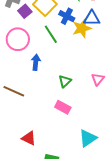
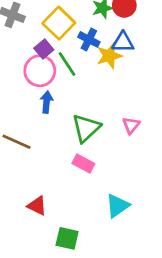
purple square: (25, 11) -> (44, 49), moved
pink circle: (18, 39) -> (40, 71), moved
green triangle: (65, 81) -> (86, 128), size x1.6

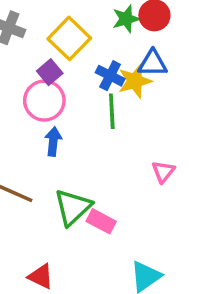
blue cross: (89, 39) -> (110, 76), moved
green line: (67, 64) -> (112, 111), moved, turned 30
green triangle: (86, 128) -> (73, 207), moved

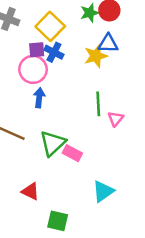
purple square: (50, 72) -> (37, 50), turned 35
blue cross: (110, 76) -> (54, 52), moved
green line: (112, 111) -> (98, 104), moved

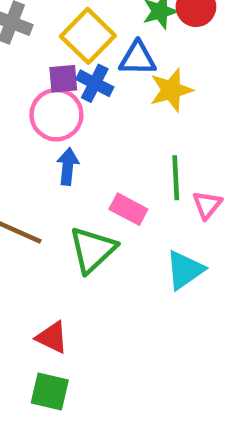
blue triangle: (108, 44) -> (137, 58), moved
pink rectangle: (72, 153) -> (128, 209), moved
cyan triangle: (103, 191) -> (185, 270), moved
green square: (58, 221) -> (50, 391), moved

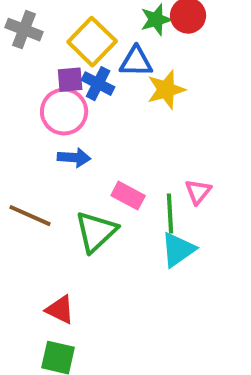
blue arrow: (68, 166) -> (74, 158), turned 88
green line: (176, 178) -> (170, 214), moved

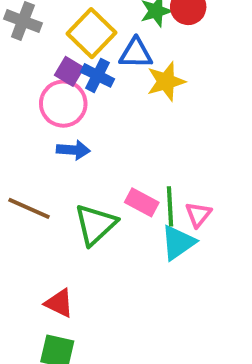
purple square: (70, 80) -> (69, 71), turned 36
pink triangle: (198, 192) -> (198, 214), moved
pink rectangle: (128, 196) -> (142, 202), moved

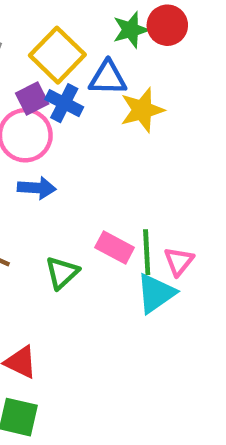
purple square: (69, 71) -> (32, 99), turned 32
green triangle: (95, 224) -> (62, 273), size x0.7

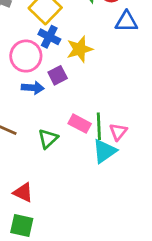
blue triangle: (108, 78) -> (126, 22), moved
purple square: (32, 99) -> (58, 75), moved
yellow star: (142, 110) -> (80, 49), moved

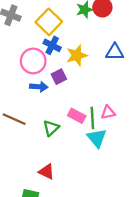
blue triangle: (126, 22) -> (115, 52), moved
pink triangle: (118, 132) -> (108, 112), moved, turned 40
cyan triangle: (104, 151) -> (97, 138), turned -35
red triangle: (23, 192) -> (47, 172), moved

